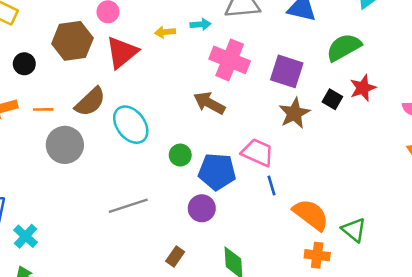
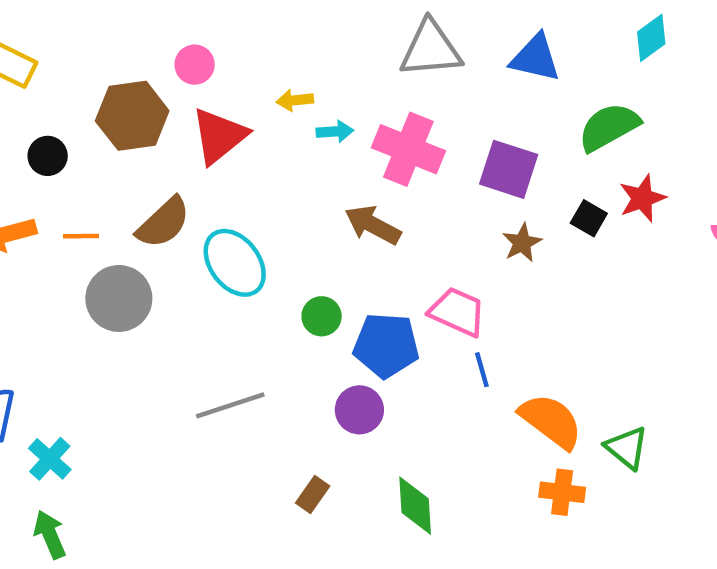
cyan arrow: (201, 24) -> (335, 131), moved
brown star: (294, 113) -> (522, 243), size x0.7

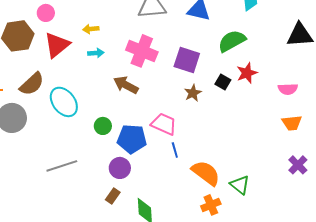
cyan arrow: (335, 131) -> (96, 53), moved
orange cross: (562, 492) -> (211, 205), turned -30
brown rectangle: (313, 494) -> (113, 196), moved

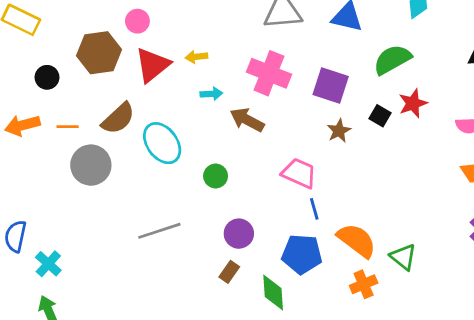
yellow arrow: (91, 29) -> (196, 57), moved
cyan arrow: (96, 53) -> (211, 94), moved
blue pentagon: (132, 139) -> (302, 254), moved

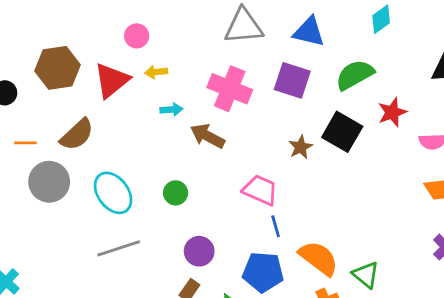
pink circle: (137, 21) -> (137, 36), moved
purple square: (331, 86) -> (292, 80), moved
red star: (413, 103) -> (392, 112), moved
black square: (380, 116) -> (342, 132), size x1.8
cyan ellipse: (162, 143) -> (113, 193), moved

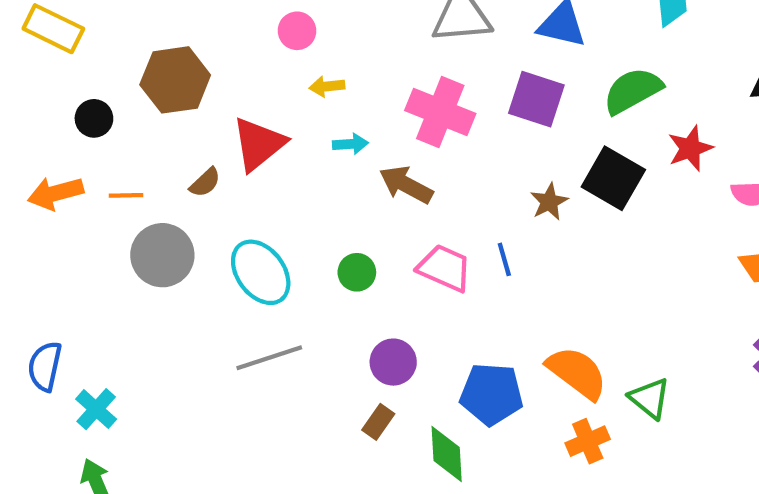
red triangle: (112, 80) -> (259, 144), moved
brown semicircle: (77, 135) -> (205, 183), size x0.6
pink trapezoid: (260, 190) -> (444, 268), moved
blue line: (276, 226) -> (504, 259), moved

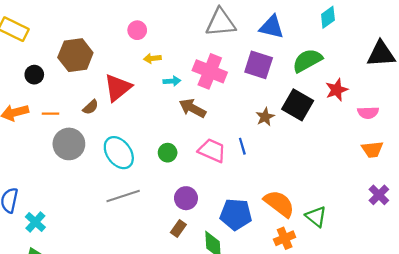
cyan arrow: (350, 144) -> (172, 81), moved

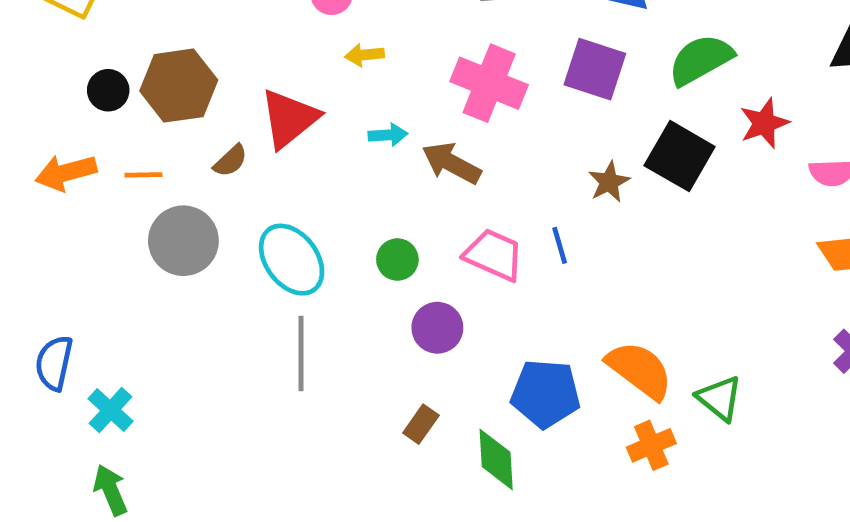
brown hexagon: (75, 55) -> (179, 86), moved
cyan arrow: (172, 81) -> (388, 135), moved
gray line: (123, 196) -> (301, 354), turned -72
purple circle: (186, 198) -> (437, 328), moved

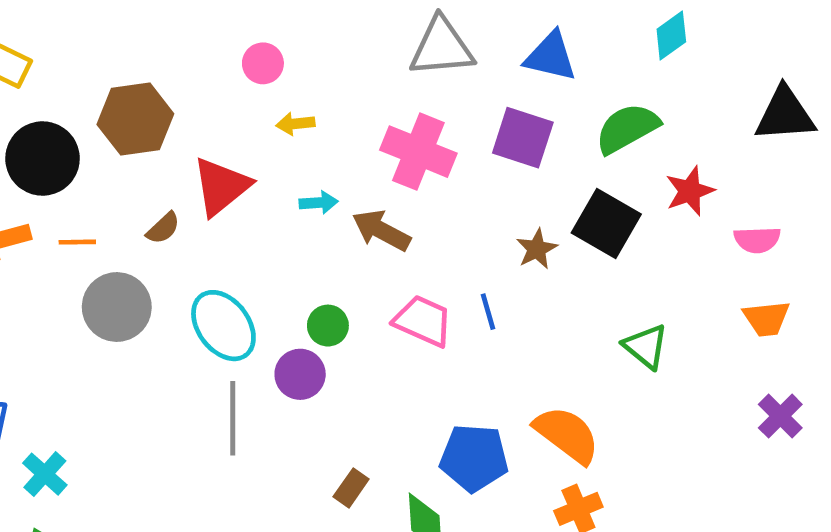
brown hexagon: (179, 86) -> (135, 119), moved
black circle: (108, 90) -> (43, 159), size x1.8
purple circle: (437, 328) -> (300, 374), moved
green triangle: (720, 398) -> (646, 346), moved

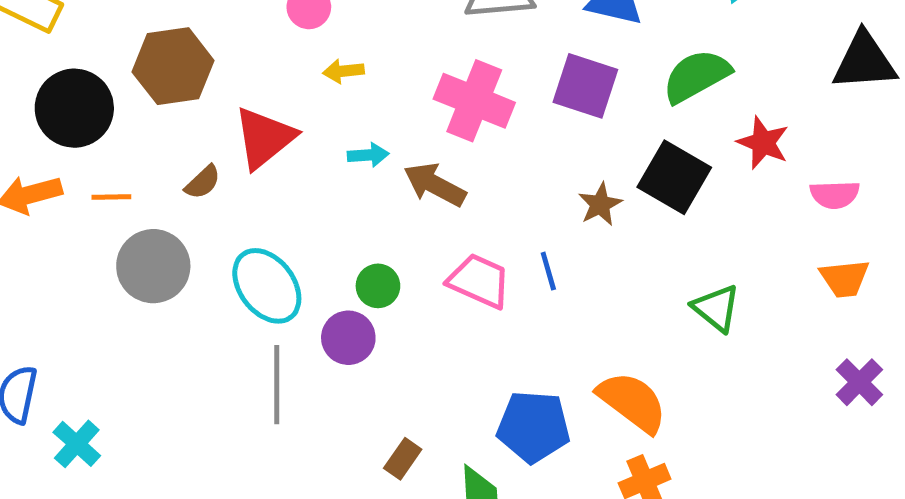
red star: (690, 191) -> (763, 143), turned -30

